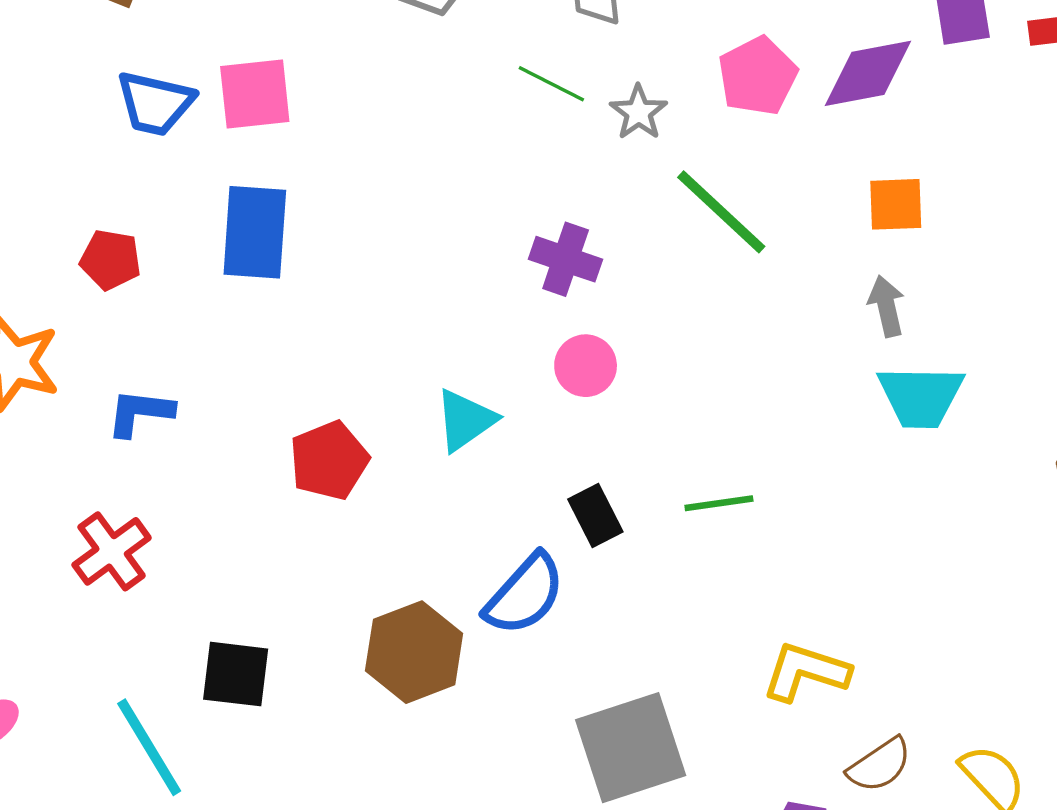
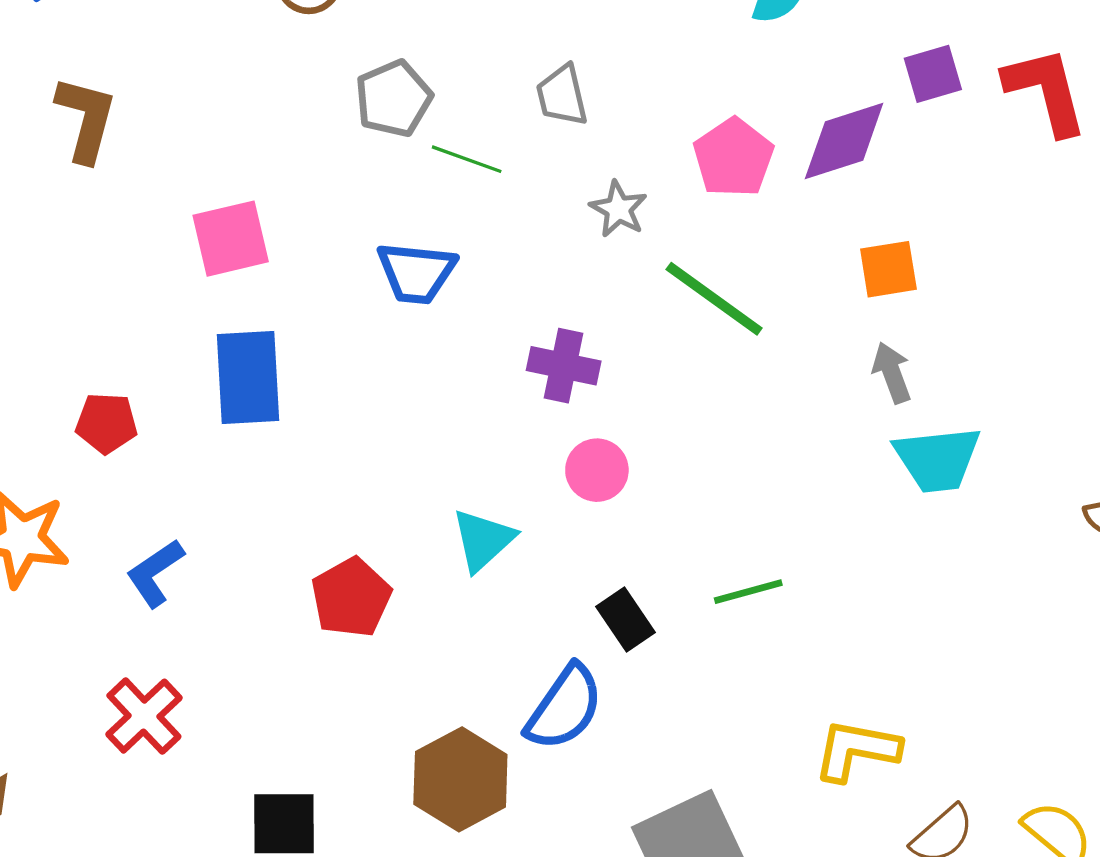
green line: (551, 84) -> (467, 159), moved
blue trapezoid: (155, 103) -> (416, 273), moved
blue L-shape: (140, 413) -> (155, 573), turned -34

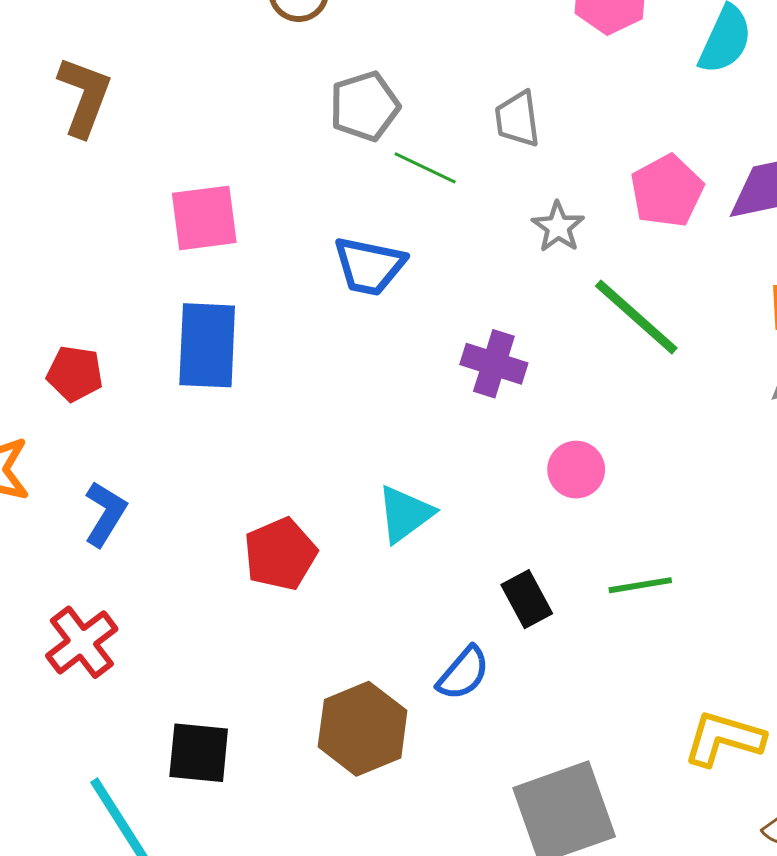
pink circle: (597, 470) -> (576, 470), moved
blue L-shape: (155, 573) -> (105, 514), turned 150
blue semicircle: (564, 708) -> (463, 673), size x0.7

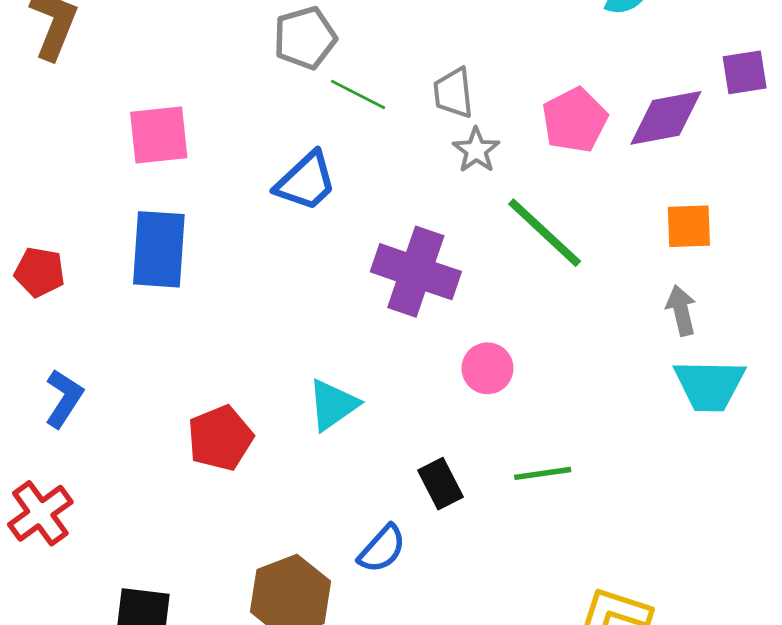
gray trapezoid: (517, 119) -> (453, 93), moved
blue trapezoid: (369, 266) -> (306, 181), turned -56
purple cross: (494, 364) -> (416, 272), size x1.5

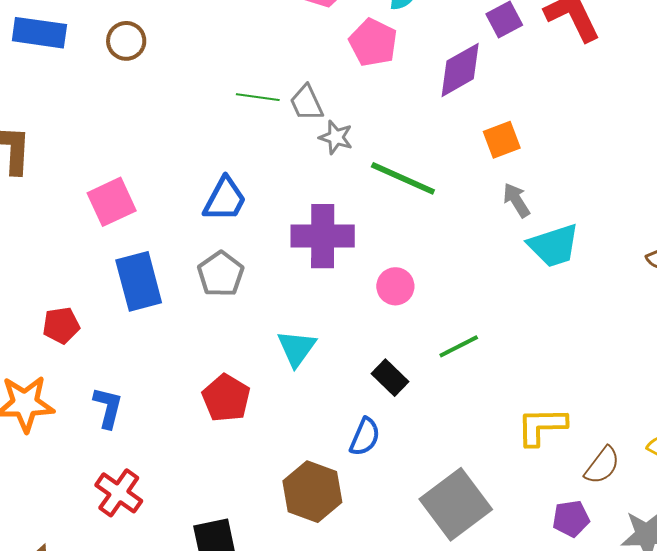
gray pentagon: (305, 38) -> (221, 274), moved
green line: (358, 94) -> (258, 97), moved
pink pentagon: (575, 120) -> (373, 42), moved

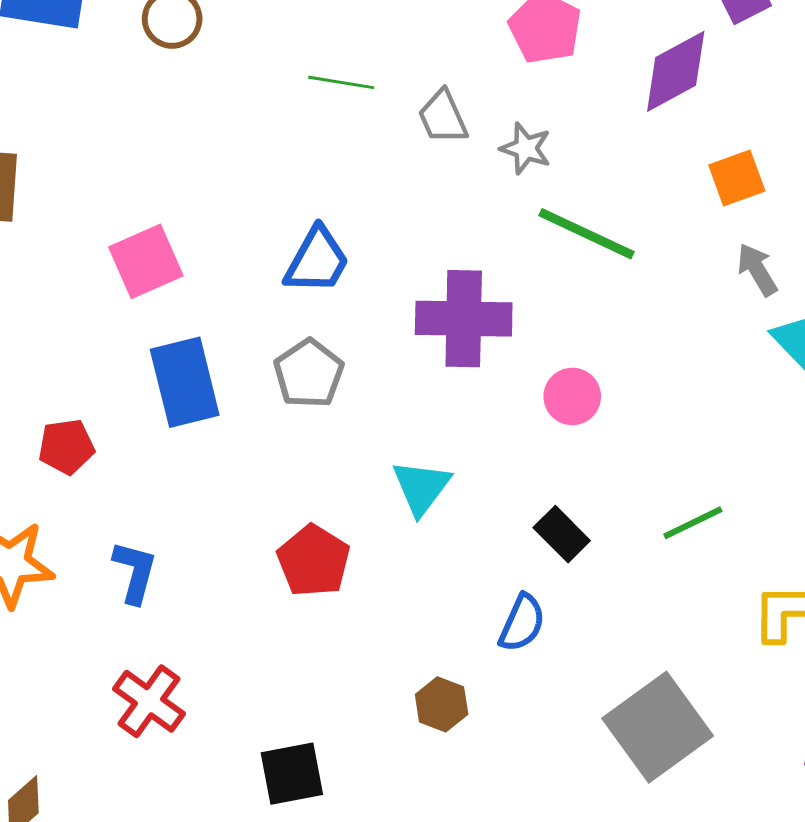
green line: (258, 97) -> (341, 82), moved
gray star: (336, 137) -> (526, 148), moved
green line: (459, 346) -> (693, 523), moved
brown hexagon: (312, 492) -> (442, 704), size x0.6

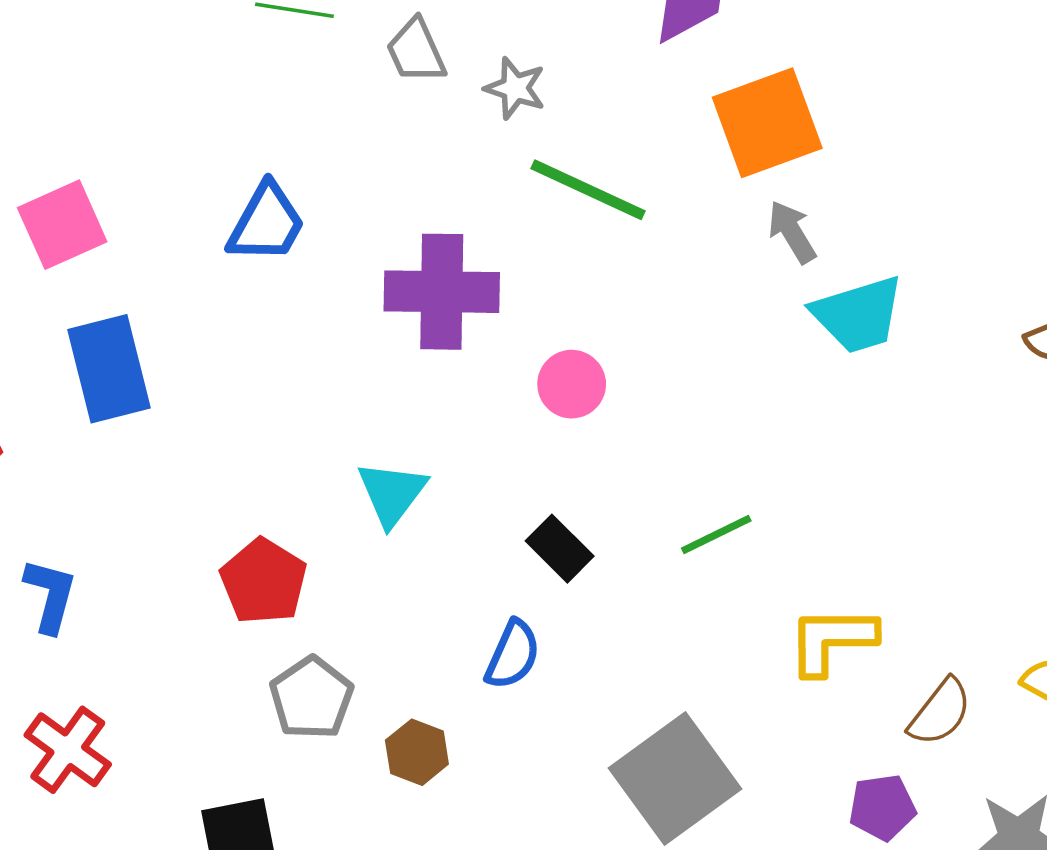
orange square: (737, 178) -> (767, 123), size x1.6
gray pentagon: (309, 373) -> (311, 698), moved

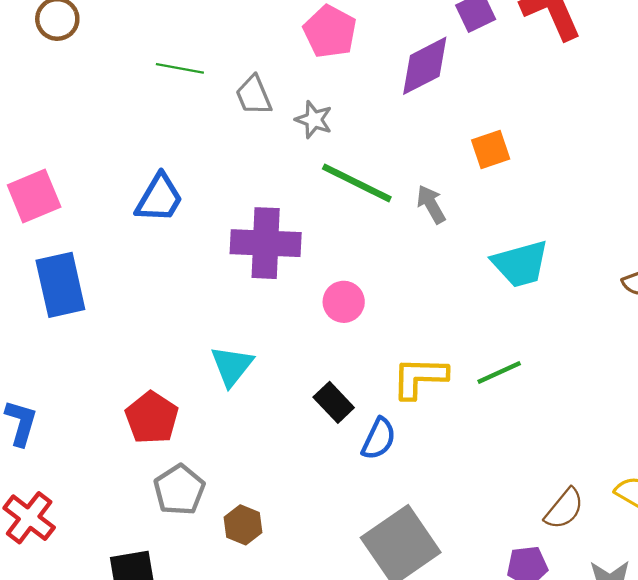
orange square: (767, 123) -> (491, 150), moved, size x0.6
gray arrow: (792, 232) -> (431, 204), moved
green line: (716, 534) -> (499, 372), moved
yellow L-shape: (832, 640) -> (420, 378), moved
blue semicircle: (513, 655) -> (379, 439), moved

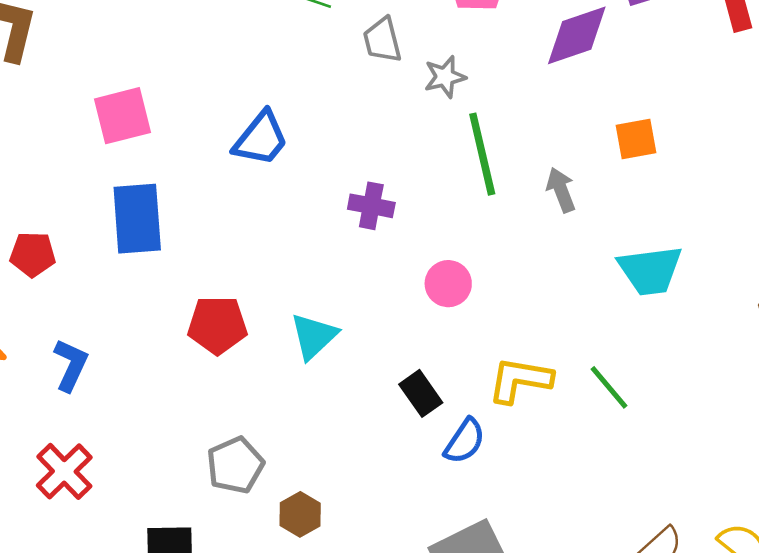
gray star: (314, 120) -> (445, 77), turned 30
green line: (357, 183) -> (482, 154), turned 42
purple cross: (266, 243) -> (371, 206), size x0.6
green line: (499, 372) -> (609, 387), turned 66
red pentagon: (152, 418) -> (217, 325), moved, turned 30

